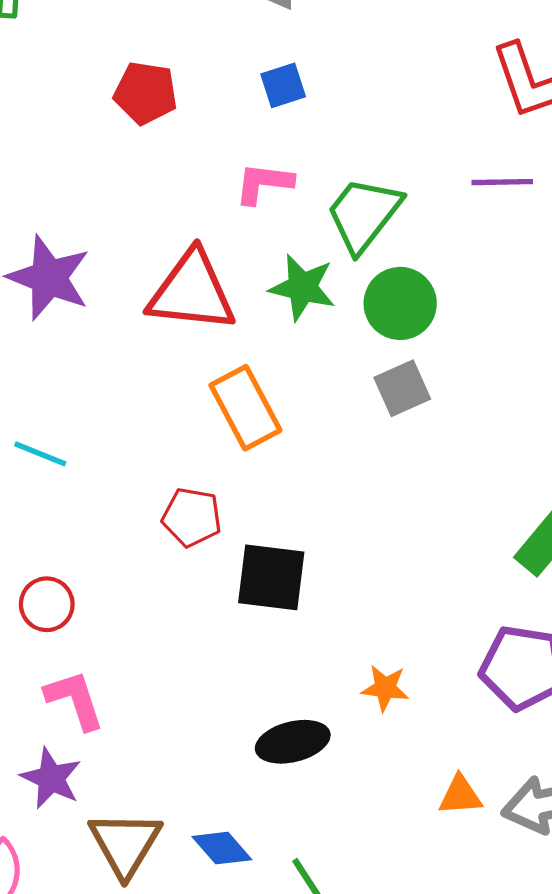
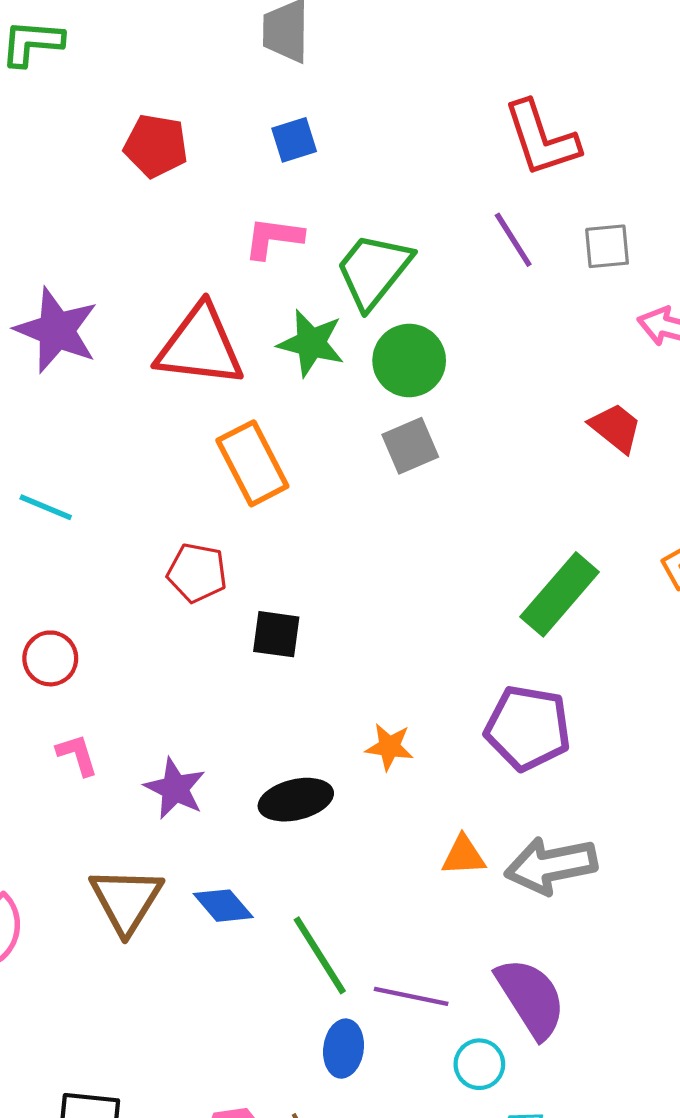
purple line: (502, 182) -> (513, 240), turned 58
black square: (271, 577) -> (276, 634), size x0.7
pink L-shape: (75, 700) -> (77, 755), size x0.7
purple star: (51, 778) -> (175, 788), moved

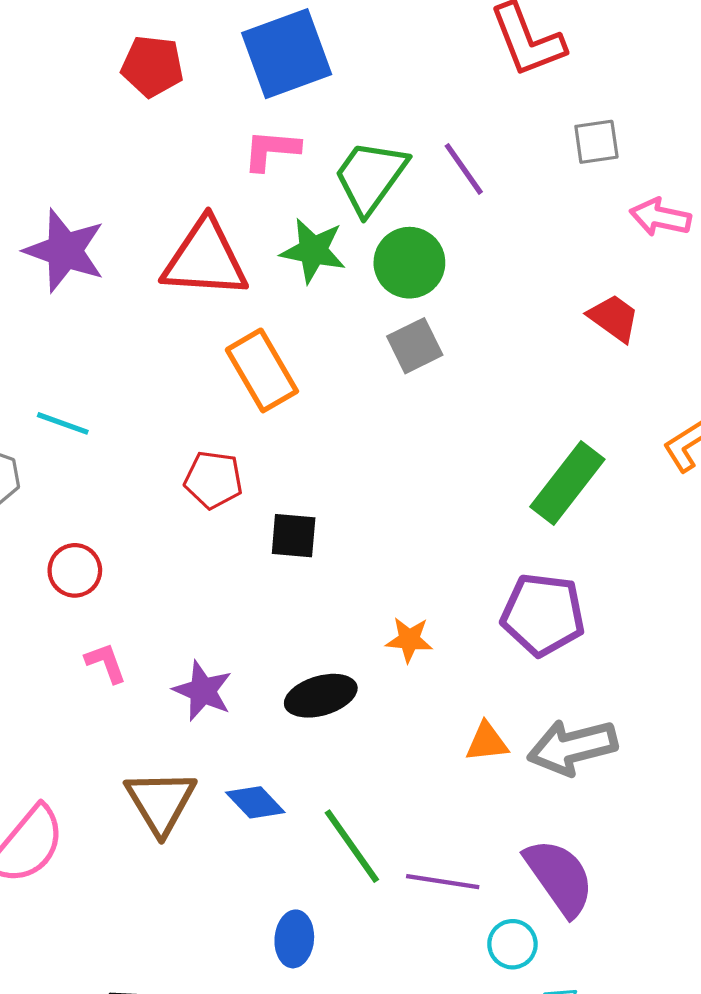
blue square: (294, 140) -> (287, 54), size x2.0
purple line: (513, 240) -> (464, 169), moved
blue ellipse: (344, 1049) -> (294, 939), moved

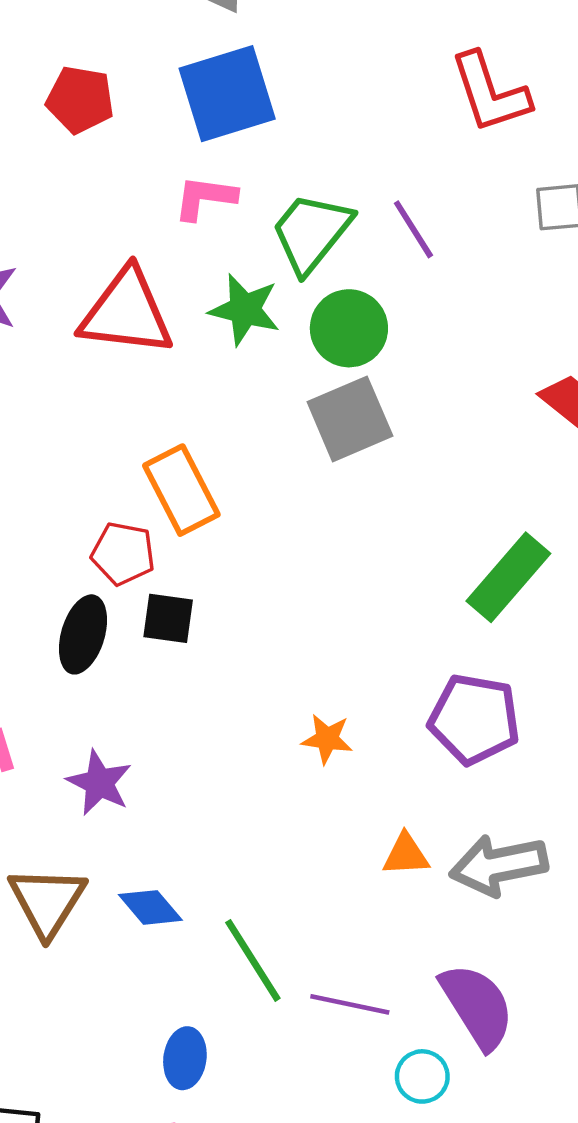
gray square: (415, 346) -> (350, 419), size x1.4
orange rectangle: (262, 370) -> (181, 490), moved
black square: (294, 536) -> (168, 618), moved
black ellipse: (321, 696) -> (83, 634), moved, turned -60

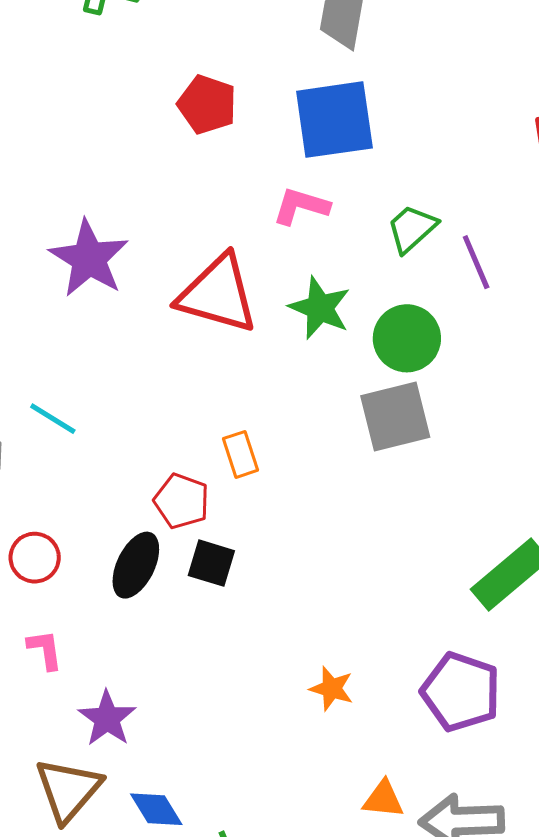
green trapezoid: (311, 232) -> (412, 229), moved, size x0.7
orange rectangle: (181, 490) -> (240, 454), size x0.6
purple star: (99, 783) -> (107, 718), moved

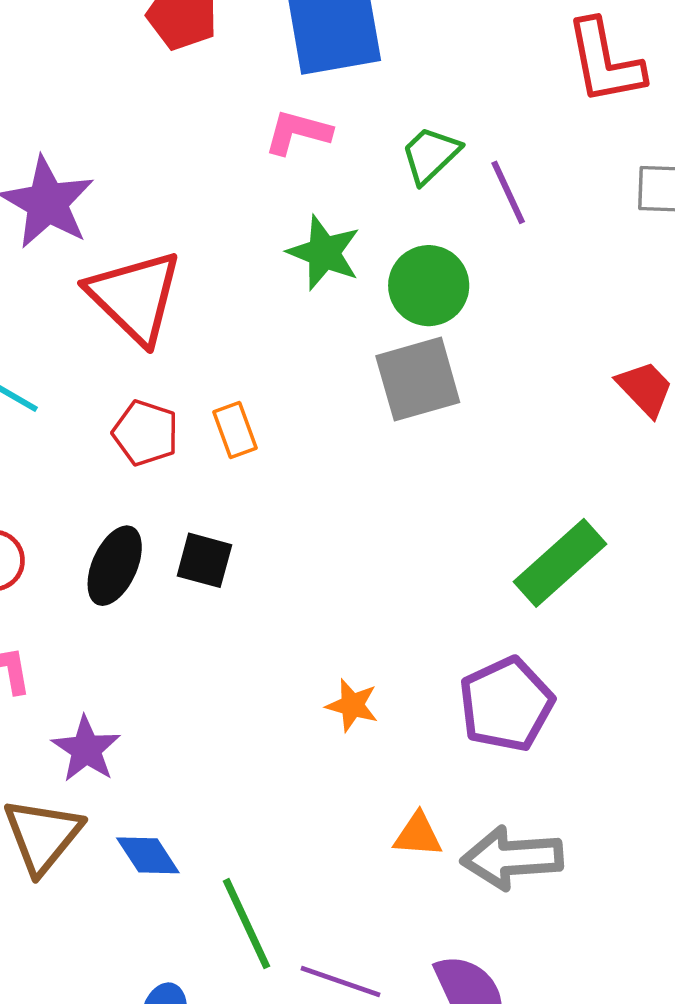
red triangle: (218, 294) -> (135, 297), moved, turned 30
red pentagon: (182, 501) -> (146, 433), moved
purple pentagon: (461, 692) -> (506, 704), turned 30

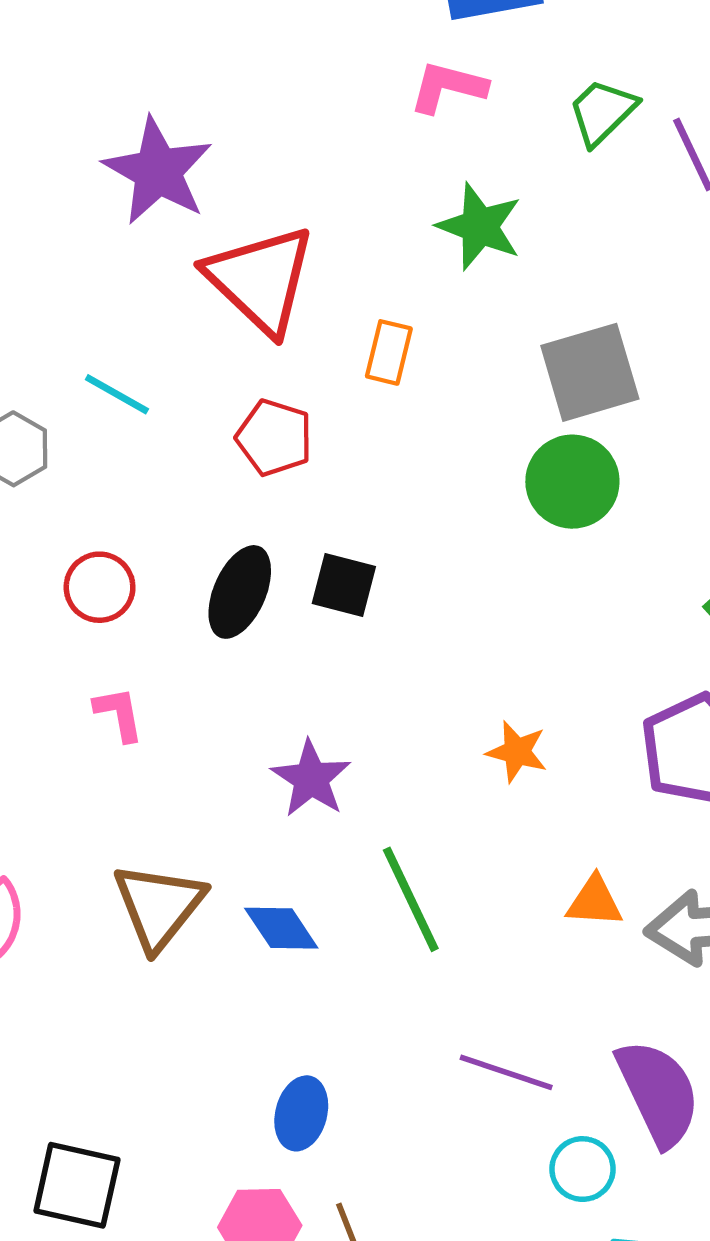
green circle: (429, 286) -> (572, 482), moved
orange rectangle: (235, 430) -> (389, 352), moved, turned 34
purple star: (86, 749) -> (311, 779), moved
green line: (247, 924) -> (411, 899), moved

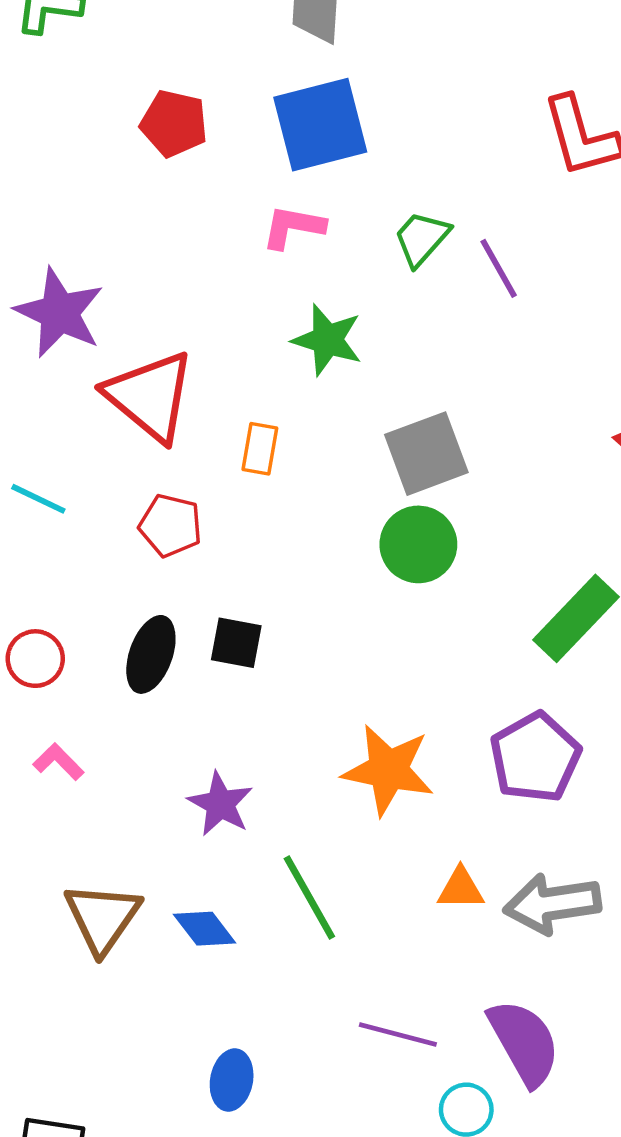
pink L-shape: (119, 714) -> (58, 762), turned -30
orange star: (517, 752) -> (388, 770), size x1.8

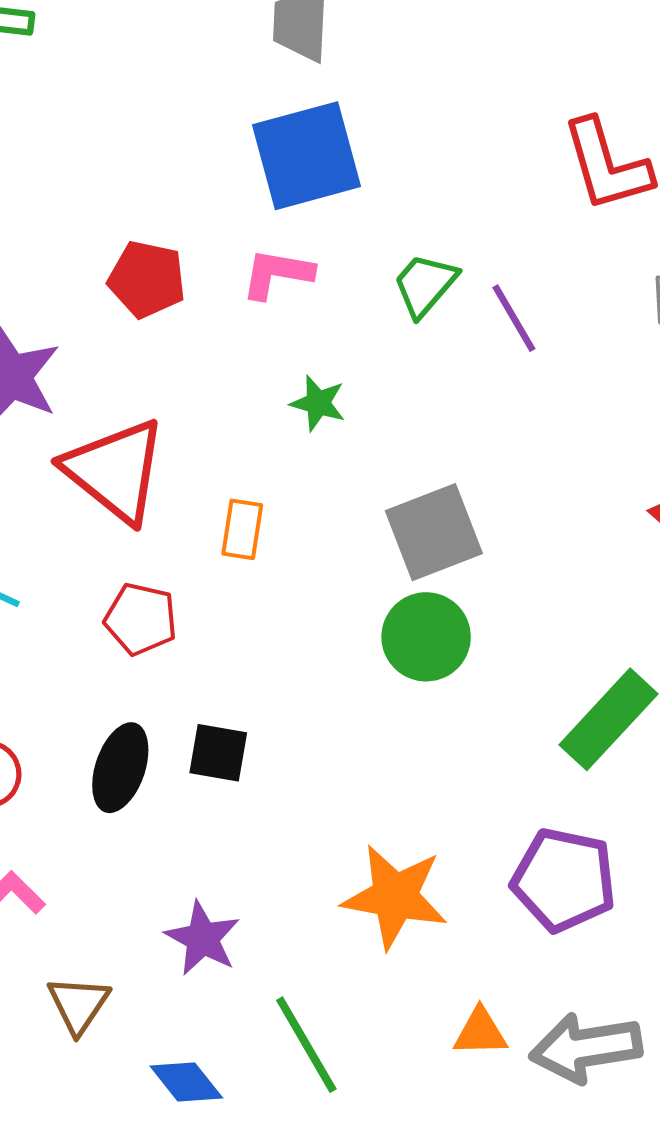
red pentagon: (174, 123) -> (147, 279), moved
green star: (327, 340) -> (318, 403), size x0.7
purple pentagon: (535, 757) -> (564, 880), turned -30
brown triangle: (102, 918) -> (79, 1005), moved, size x0.7

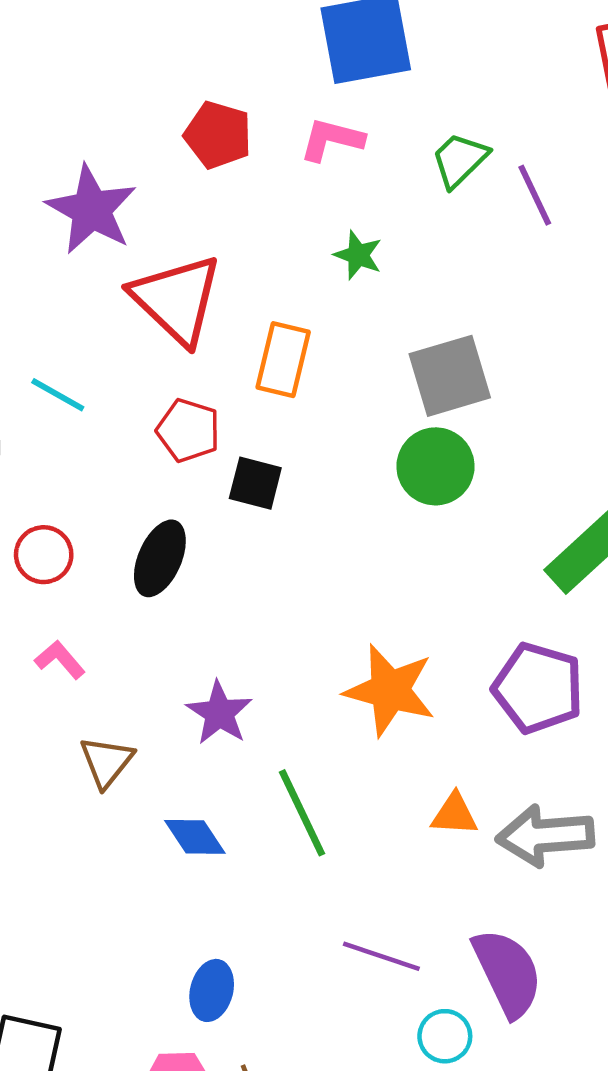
orange rectangle: (242, 529) -> (283, 360), size x1.4
black square: (218, 753) -> (255, 483), moved

